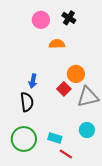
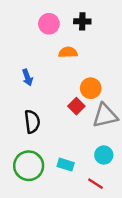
black cross: (69, 18) -> (82, 21), turned -32
blue arrow: (33, 81) -> (27, 77), moved, turned -32
red line: (66, 154) -> (95, 184), moved

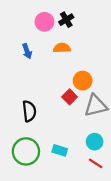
black cross: (82, 21) -> (66, 20), moved, turned -32
blue arrow: (27, 77) -> (27, 51), moved
red line: (95, 184) -> (96, 163), moved

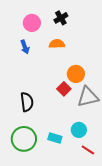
pink circle: (44, 22) -> (32, 23), moved
cyan circle: (95, 142) -> (79, 130), moved

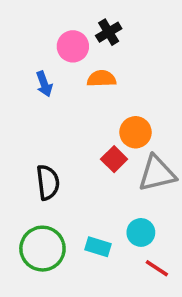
pink circle: (32, 23) -> (73, 46), moved

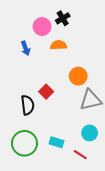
red square: (114, 159) -> (46, 92), moved
cyan circle: (141, 232) -> (90, 133), moved
red line: (157, 268) -> (80, 155), moved

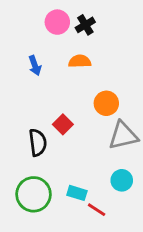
pink circle: (42, 27) -> (57, 22), moved
red line: (80, 155) -> (97, 210), moved

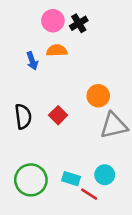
orange semicircle: (80, 61) -> (57, 50), moved
black semicircle: (38, 143) -> (23, 116), moved
cyan circle: (122, 180) -> (105, 175), moved

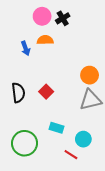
orange circle: (98, 96) -> (90, 75), moved
cyan rectangle: (71, 179) -> (56, 128), moved

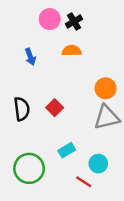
orange semicircle: (45, 40) -> (72, 51), moved
cyan rectangle: (56, 128) -> (67, 150), turned -48

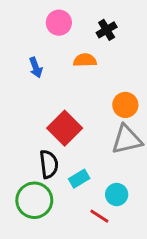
black cross: (74, 21) -> (107, 30), moved
red square: (55, 108) -> (65, 128), size x1.6
black semicircle: (22, 109) -> (49, 164), moved

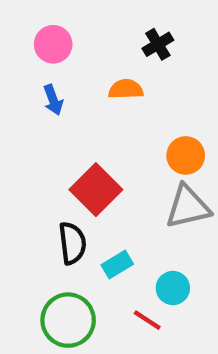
pink circle: (59, 23) -> (53, 44), moved
green circle: (34, 200) -> (68, 320), moved

